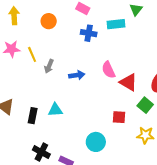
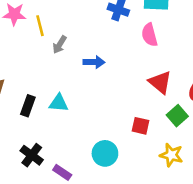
pink semicircle: (108, 70) -> (149, 35), moved

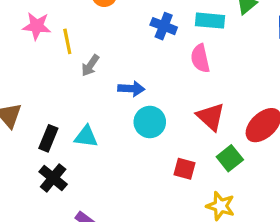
cyan circle: (105, 153) -> (150, 122), moved
black cross: (32, 155) -> (53, 178), moved

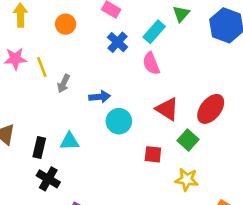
cyan rectangle: (210, 21) -> (154, 32), turned -45
blue cross: (164, 26) -> (118, 42), turned 30

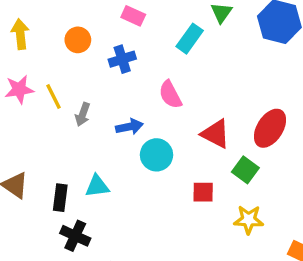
blue cross: (118, 42) -> (122, 59), moved, turned 36
pink semicircle: (151, 63) -> (170, 95), moved

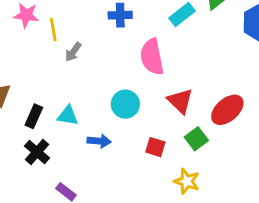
pink semicircle: (170, 95) -> (152, 57), size x1.4
blue arrow: (129, 127) -> (99, 141), moved

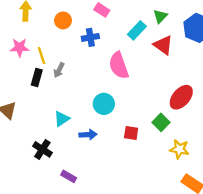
red triangle: (180, 101) -> (163, 45), moved
black rectangle: (34, 116) -> (37, 78), moved
cyan triangle: (68, 116) -> (62, 119), turned -35
yellow star: (187, 181) -> (179, 149), moved

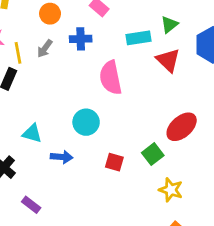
cyan rectangle: (137, 30) -> (139, 38), turned 30
gray arrow: (59, 70) -> (45, 49), moved
cyan triangle: (62, 119) -> (32, 133), turned 42

